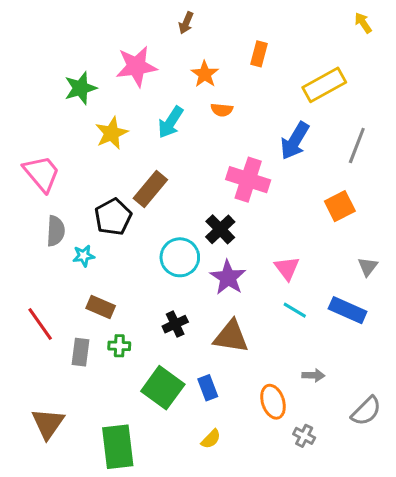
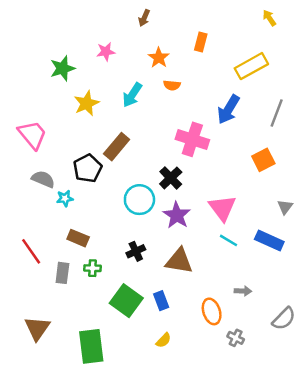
yellow arrow: (363, 23) -> (269, 18), moved
pink star: (136, 66) -> (106, 52), size x0.6
gray semicircle: (56, 231) -> (43, 179), turned -70
pink triangle: (287, 268) -> (222, 208), size x1.4

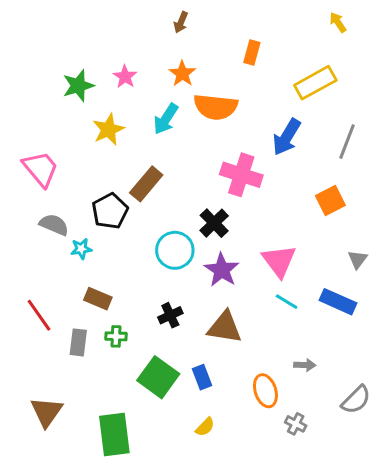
pink star: (106, 52) -> (125, 77), moved, turned -30
orange star: (159, 58) -> (182, 74), moved
orange semicircle: (172, 85) -> (216, 107), size x2.0

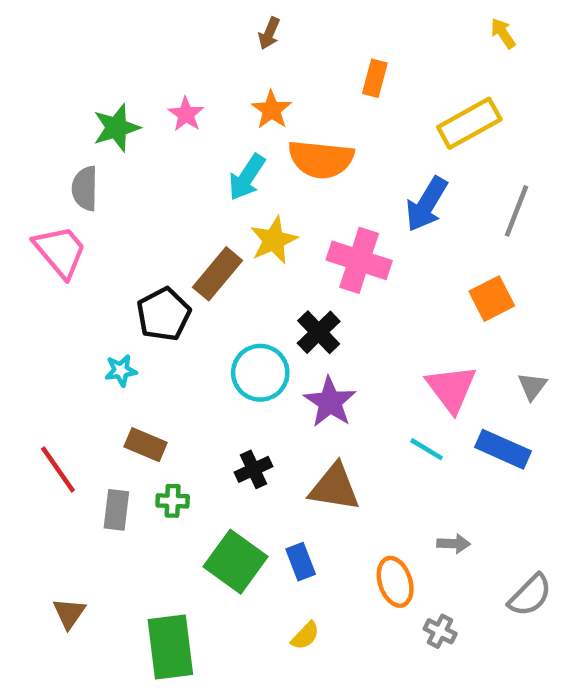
yellow star: (108, 130) -> (274, 240), moved
gray semicircle: (54, 225) -> (85, 188), moved, turned -112
pink triangle: (279, 261) -> (451, 388), moved
brown triangle: (47, 412) -> (69, 613), size x0.7

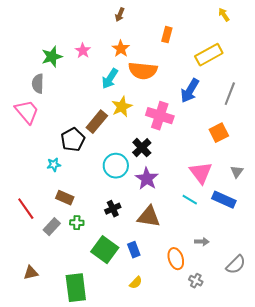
gray rectangle: (116, 510) -> (52, 227), turned 36
brown triangle: (69, 613) -> (31, 273), turned 42

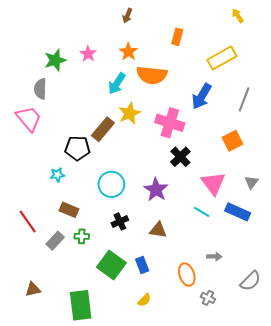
black pentagon: (73, 140) -> (77, 148), turned 30
black cross: (142, 148) -> (180, 157), moved
cyan circle: (116, 166) -> (111, 184), moved
brown triangle: (149, 217) -> (158, 230), size x0.7

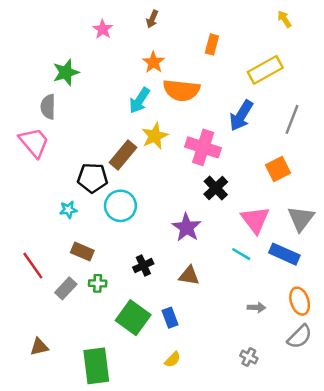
pink star: (88, 54) -> (103, 29), moved
gray triangle: (251, 182) -> (301, 219), size x1.6
cyan circle: (111, 184) -> (120, 206), moved
orange ellipse: (187, 275) -> (300, 301), moved

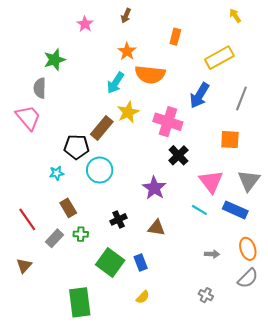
orange square: (278, 169) -> (230, 140), turned 30
brown rectangle: (82, 252) -> (68, 208), turned 36
brown triangle: (39, 347) -> (24, 266), moved, turned -35

